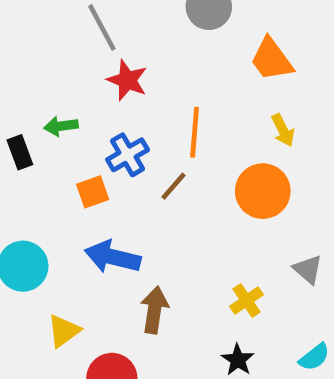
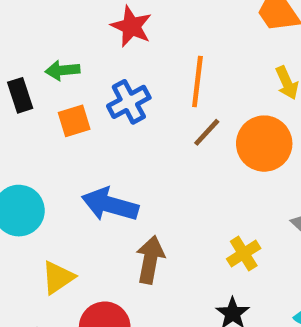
brown line: (174, 186) -> (207, 132), moved
orange square: (93, 192) -> (74, 121), moved

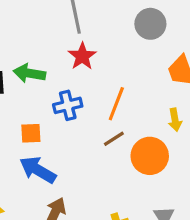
green arrow: (63, 70) -> (29, 73), size x1.4
orange square: (74, 121) -> (31, 133), moved

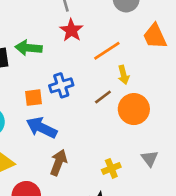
orange line: (116, 104) -> (107, 51), moved, turned 40
blue cross: (68, 105) -> (61, 85), moved
yellow arrow: (175, 120) -> (124, 75), moved

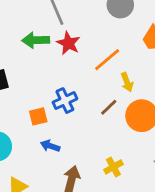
green arrow: (29, 48) -> (36, 40), moved
blue arrow: (42, 128) -> (50, 146), size x0.6
yellow cross: (111, 168) -> (113, 167), moved

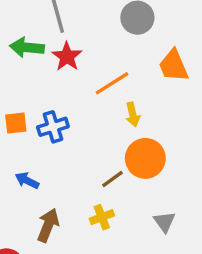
brown line: (109, 107) -> (112, 179), moved
orange square: (38, 116) -> (16, 123), moved

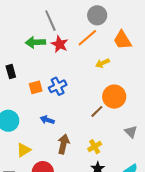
orange line: (112, 83) -> (87, 38), moved
yellow arrow: (133, 114) -> (103, 63), moved, turned 88
yellow cross: (102, 217) -> (95, 147), moved

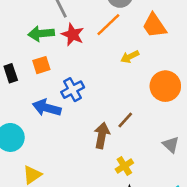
orange square: (36, 87) -> (41, 65), moved
orange circle: (114, 97) -> (165, 86), moved
blue arrow: (47, 120) -> (47, 108), moved, size x1.5
brown arrow: (63, 144) -> (102, 135), moved

